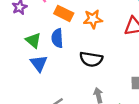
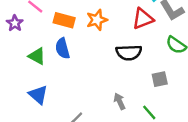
black semicircle: (91, 59) -> (129, 52), moved
blue triangle: (39, 63) -> (38, 95), moved

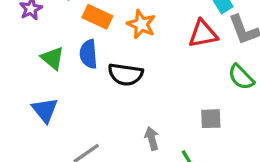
orange star: (97, 20) -> (141, 24), turned 30
black semicircle: (129, 52) -> (125, 74), moved

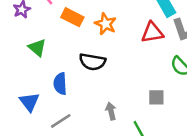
blue semicircle: (88, 54) -> (60, 84), moved
blue triangle: (45, 110) -> (29, 102), moved

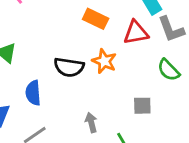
orange rectangle: (72, 17) -> (96, 19), moved
orange star: (106, 24) -> (104, 61), moved

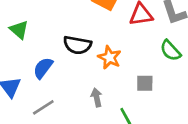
orange star: (104, 61) -> (109, 57), moved
blue semicircle: (33, 93) -> (43, 68), turned 40

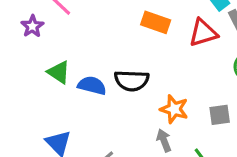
orange star: (109, 57) -> (174, 109), moved
blue semicircle: (43, 68) -> (92, 85), moved, turned 75

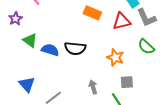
purple star: (32, 26) -> (15, 19), moved
orange star: (174, 109) -> (115, 57), moved
gray square: (220, 115) -> (127, 82), moved

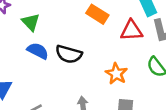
green triangle: (30, 40) -> (31, 22), moved

